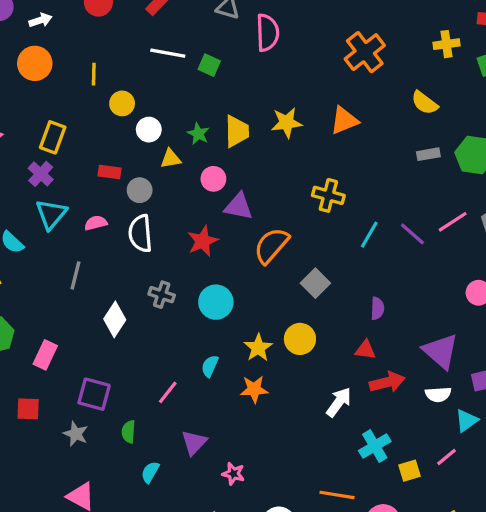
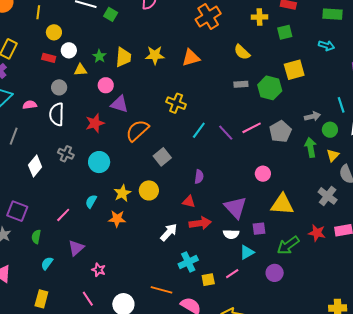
red rectangle: (110, 172) -> (49, 58), moved

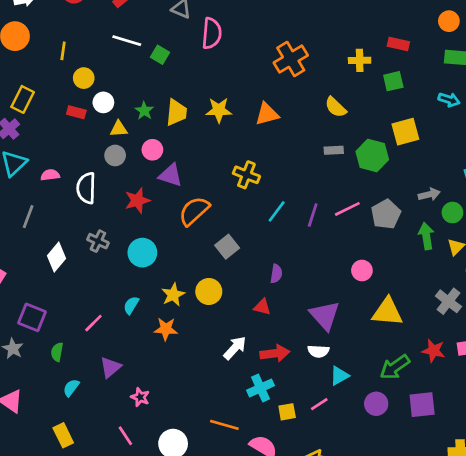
gray circle: (59, 87) -> (115, 155), moved
purple line: (226, 133) -> (313, 215), turned 60
red arrow: (200, 223) -> (275, 353), moved
purple square: (259, 229) -> (422, 405), moved, size x1.5
yellow rectangle: (41, 299) -> (63, 435), turned -42

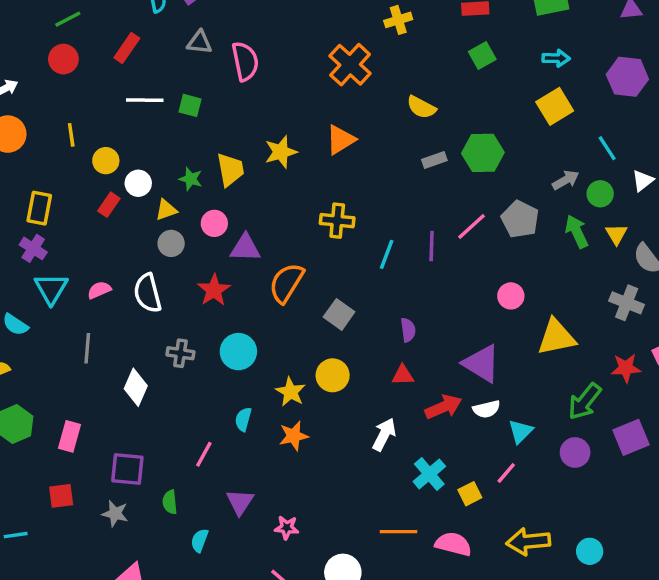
yellow cross: (360, 60) -> (398, 20), moved
red rectangle: (76, 112) -> (109, 205), turned -54
yellow square: (405, 132) -> (555, 106), moved
red arrow: (275, 353) -> (443, 407), moved

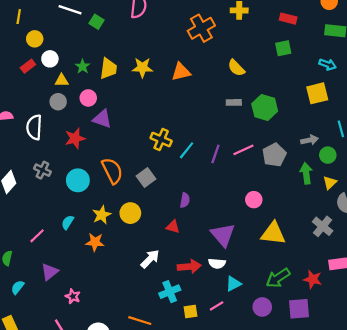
yellow cross: (337, 221) -> (161, 140), moved
orange semicircle: (286, 283) -> (112, 171), moved, turned 104
red star: (626, 368) -> (313, 279), moved
red arrow: (443, 407) -> (189, 266), moved

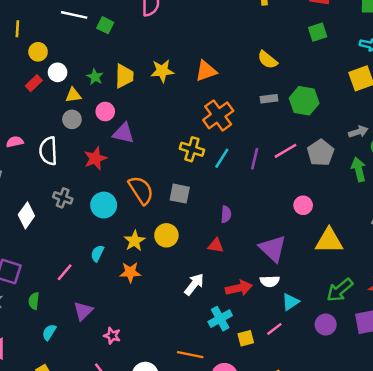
orange cross: (201, 28) -> (218, 115), moved
gray square: (146, 177) -> (180, 194), turned -36

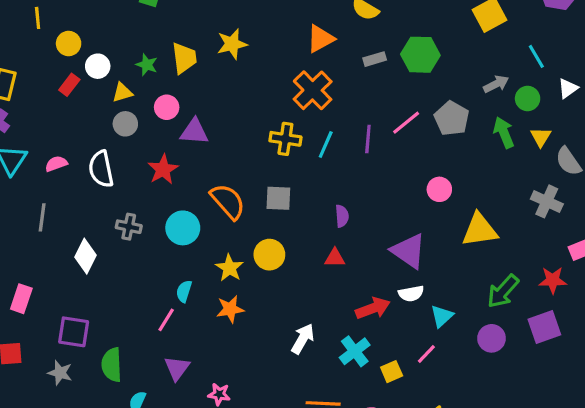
orange triangle: (206, 71) -> (320, 39), moved
pink line: (65, 272) -> (166, 320), moved
white arrow: (194, 284) -> (303, 339), moved
green semicircle: (34, 301) -> (112, 365), size x1.5

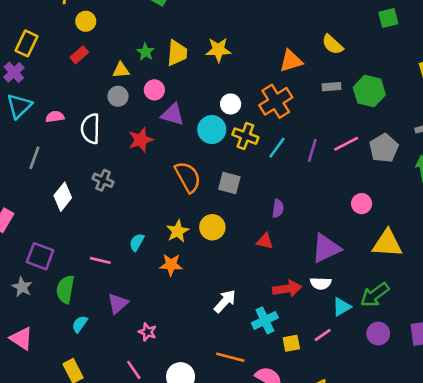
white circle: (98, 66) -> (231, 104), moved
cyan circle: (183, 228) -> (212, 130), moved
purple triangle: (409, 251) -> (326, 248), turned 48
green arrow: (503, 291) -> (375, 295), moved
pink line: (166, 320) -> (100, 260), moved, turned 60

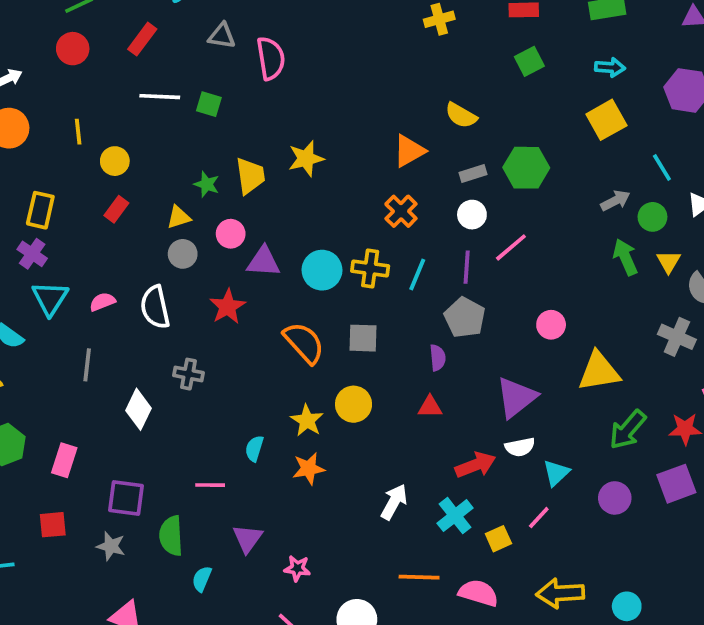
orange cross: (276, 101) -> (401, 211), size x0.7
white circle: (231, 104) -> (472, 215), moved
gray pentagon: (384, 148) -> (465, 318), moved
green arrow: (375, 295) -> (628, 430), moved

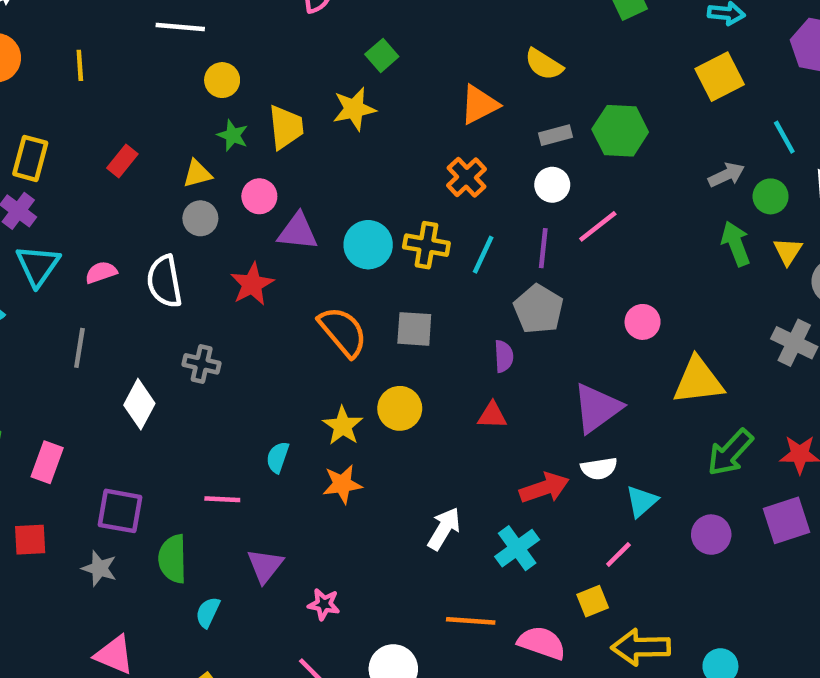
green square: (209, 104) -> (382, 55), moved, turned 30
yellow circle: (115, 161) -> (222, 80), moved
yellow square: (498, 539) -> (593, 601), moved

